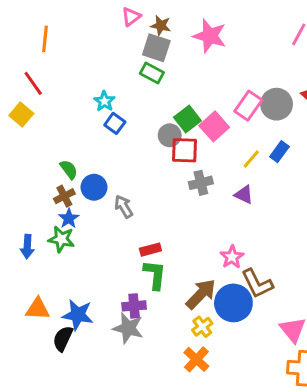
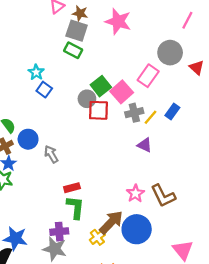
gray circle: (276, 104) -> (170, 53), moved
gray cross: (201, 183) -> (134, 113), moved
brown L-shape: (257, 284) -> (163, 196), moved
yellow cross: (202, 327) -> (97, 237), moved

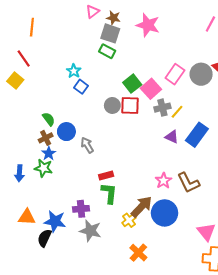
gray circle: (170, 53) -> (201, 74), moved
gray circle: (87, 99) -> (112, 105), moved
blue rectangle: (172, 111) -> (197, 135), moved, size x1.6
purple cross: (59, 232) -> (81, 209), moved

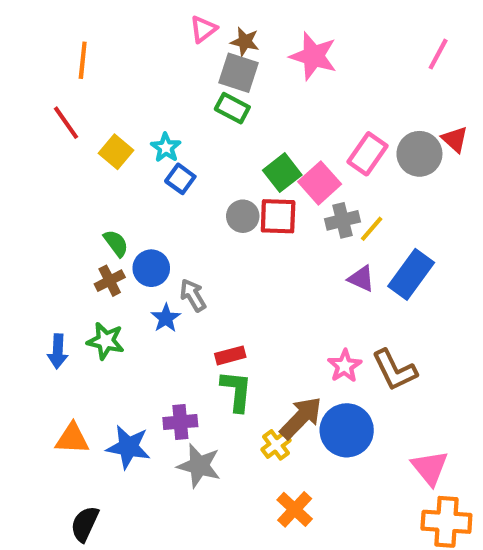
yellow square: (15, 80) -> (116, 152), moved
blue star: (49, 153) -> (166, 318), moved
black semicircle: (44, 238) -> (85, 524), moved

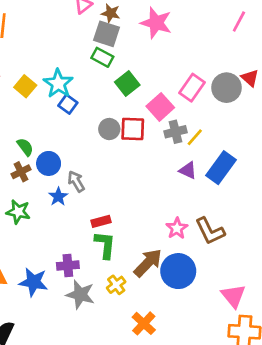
cyan star: (166, 148) -> (58, 83), size x1.5
green square: (282, 173) -> (127, 83), moved
yellow cross: (276, 445) -> (116, 285), moved

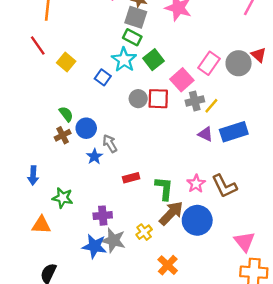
cyan star: (58, 83) -> (124, 60), moved
blue rectangle: (221, 168) -> (234, 132), turned 36
green star: (18, 212) -> (63, 198), moved
green L-shape: (105, 245) -> (164, 188), moved
blue star: (33, 282) -> (94, 246), moved

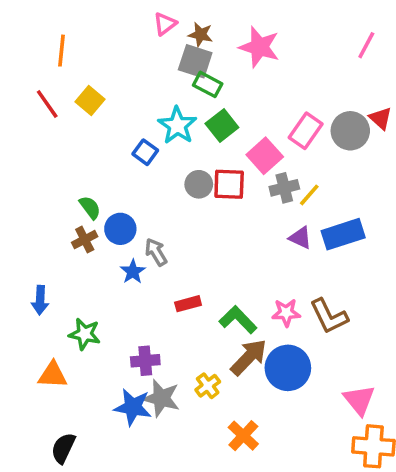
green rectangle: (132, 37) -> (208, 84), moved
yellow square: (66, 62) -> (90, 100), moved
pink star: (196, 184) -> (286, 313), turned 30
green L-shape: (164, 188) -> (238, 320), turned -50

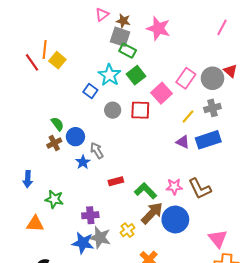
orange line: (61, 51) -> (45, 50), moved
gray circle: (199, 184) -> (113, 110), moved
gray cross: (284, 188) -> (212, 108), moved

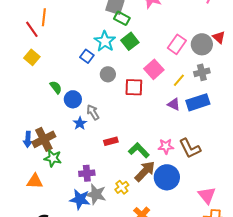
yellow square: (57, 60) -> (32, 57), moved
pink square: (162, 93) -> (154, 69), moved
red square: (140, 110) -> (134, 87), moved
brown cross: (54, 143) -> (44, 139), moved, size x1.6

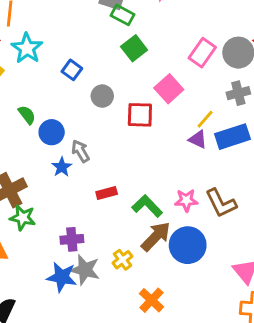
cyan star: (105, 41) -> (27, 48), moved
yellow line: (179, 80) -> (205, 119), moved

